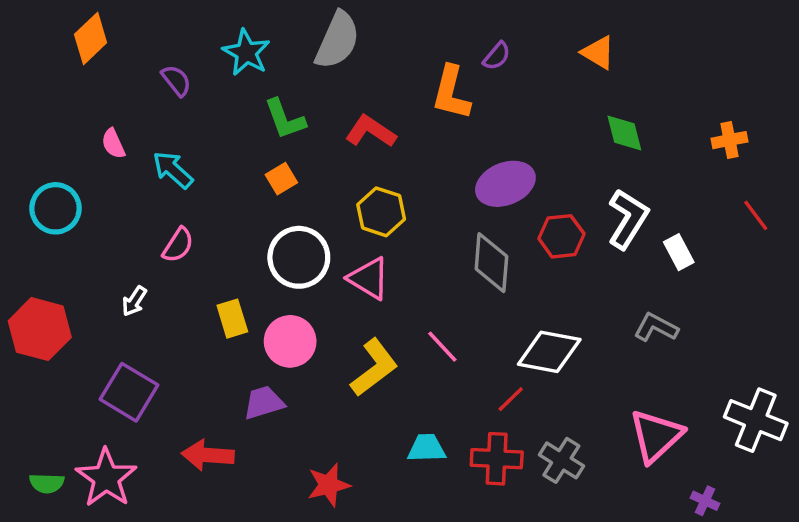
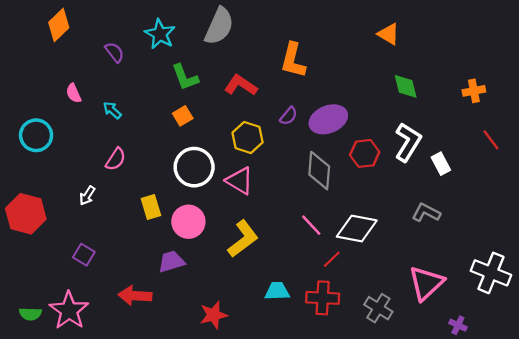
purple semicircle: (497, 56) -> (289, 116), moved
cyan arrow: (173, 170) -> (112, 110), size x0.7
pink line: (442, 347) -> (311, 225), moved
purple square: (129, 392) -> (84, 255), size x0.6
gray cross: (561, 460) -> (378, 308), moved

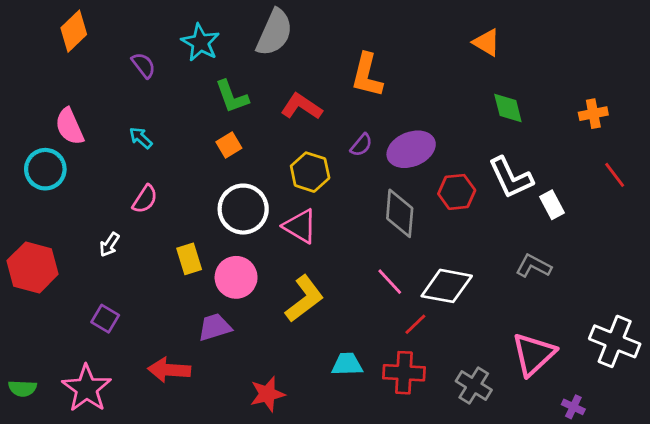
pink semicircle: (74, 93) -> (70, 126), moved, size x1.5
white L-shape: (408, 142) -> (511, 178), turned 123
green semicircle: (30, 314) -> (23, 388), moved

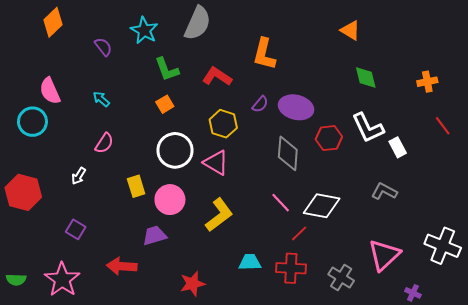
purple ellipse: (411, 149) -> (296, 107), turned 36

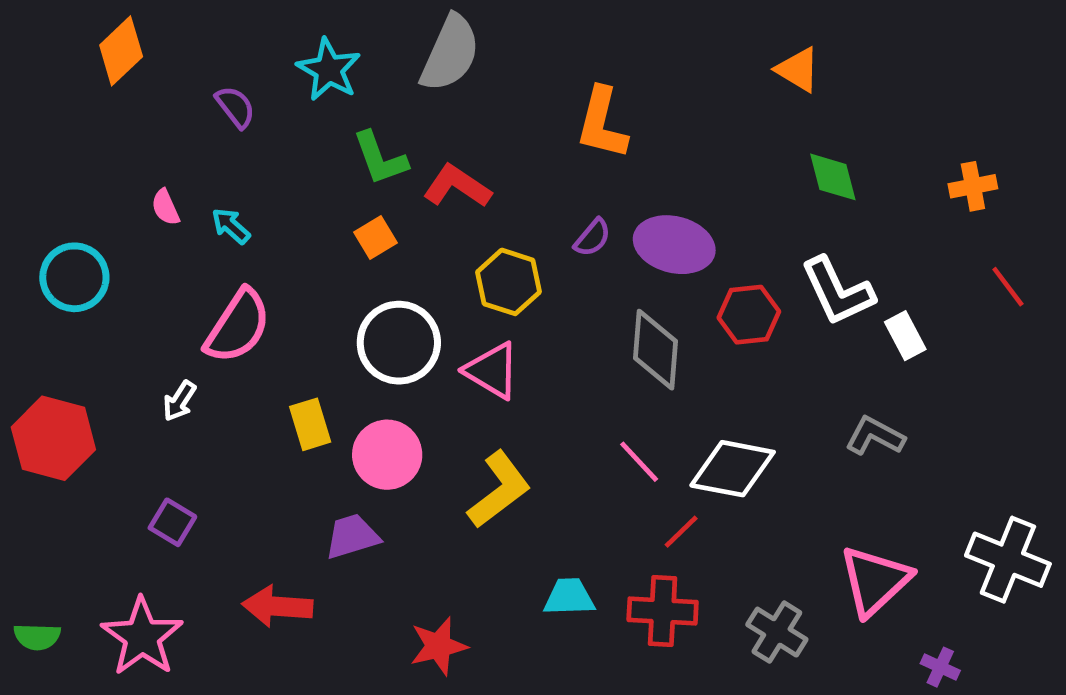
red L-shape: (217, 77) -> (457, 186), moved
pink semicircle: (50, 91) -> (165, 207), moved, size x0.6
pink semicircle: (104, 143) -> (238, 326), size x1.6

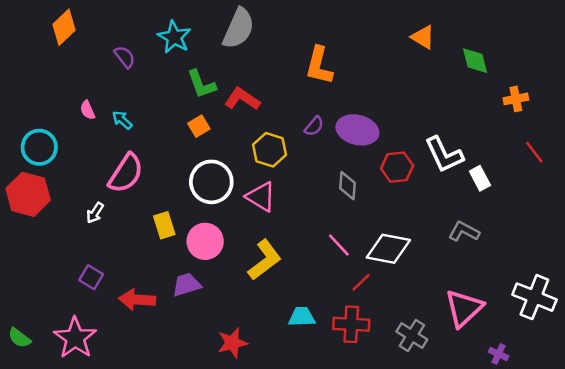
green diamond: (833, 177) -> (475, 61), moved
gray diamond: (656, 350) -> (347, 186), size x0.7
red hexagon: (53, 438) -> (28, 194), moved
red arrow: (277, 606) -> (137, 300), moved
green semicircle: (37, 637) -> (19, 338), turned 35

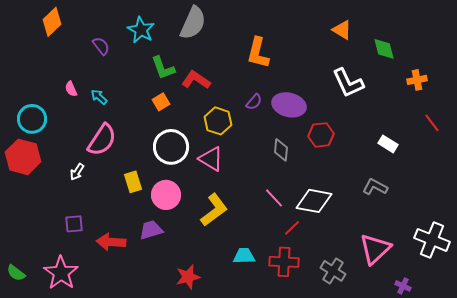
white L-shape: (444, 155) -> (348, 83), moved
white rectangle: (480, 178) -> (388, 144), turned -30
purple square: (91, 277) -> (74, 224), turned -36

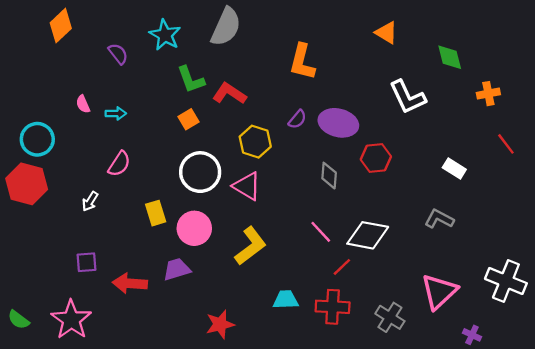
orange triangle: (342, 30) -> (386, 33), moved
cyan arrow: (99, 97) -> (116, 113), turned 138
pink semicircle: (102, 140) -> (119, 164), size x0.7

